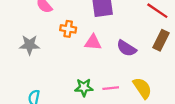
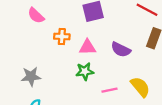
gray star: (30, 45) -> (31, 76), moved
green star: (84, 87) -> (85, 71), moved

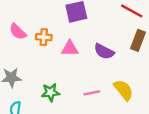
pink semicircle: (36, 16) -> (18, 32), moved
green star: (85, 71) -> (50, 92), moved

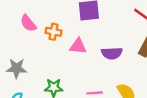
purple semicircle: (104, 51) -> (112, 53), turned -36

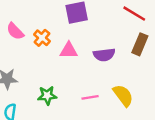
orange cross: (53, 32) -> (42, 38), turned 35

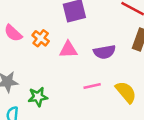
green star: (47, 95) -> (38, 97), moved
pink line: (90, 97) -> (92, 86), moved

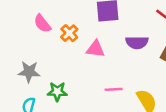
purple semicircle: (104, 52) -> (137, 42), moved

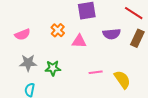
pink semicircle: (42, 24) -> (22, 34), moved, turned -70
green star: (57, 92) -> (53, 68), moved

